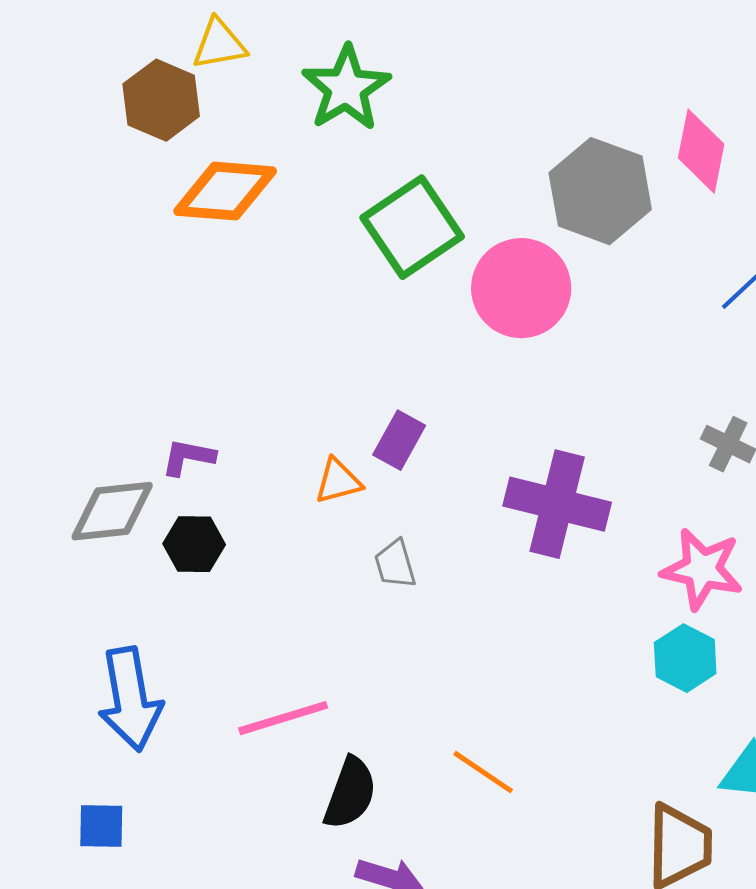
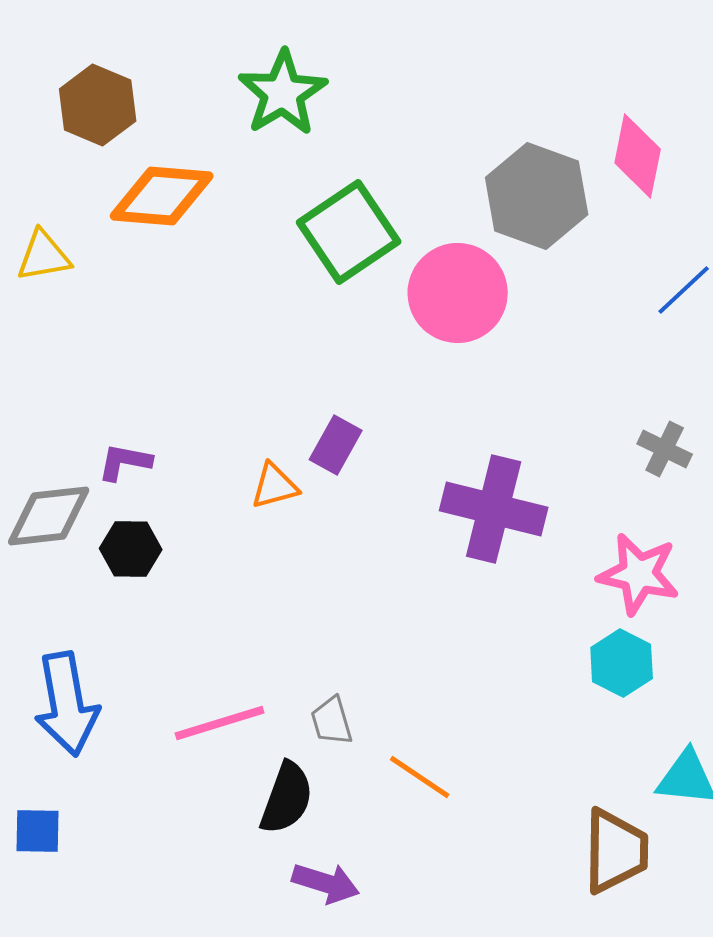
yellow triangle: (219, 44) -> (44, 256), moved
gray trapezoid: (395, 564) -> (332, 721), moved

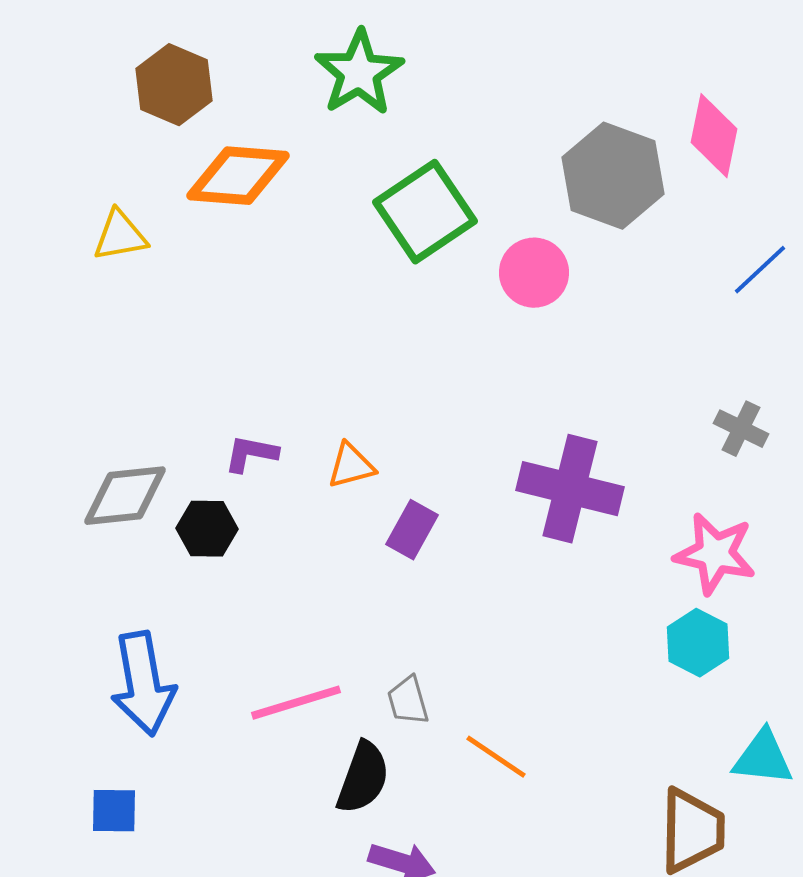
pink circle: (458, 293) -> (534, 273), size x0.7
purple rectangle: (336, 445) -> (412, 530), moved
purple L-shape: (125, 462) -> (251, 454), moved

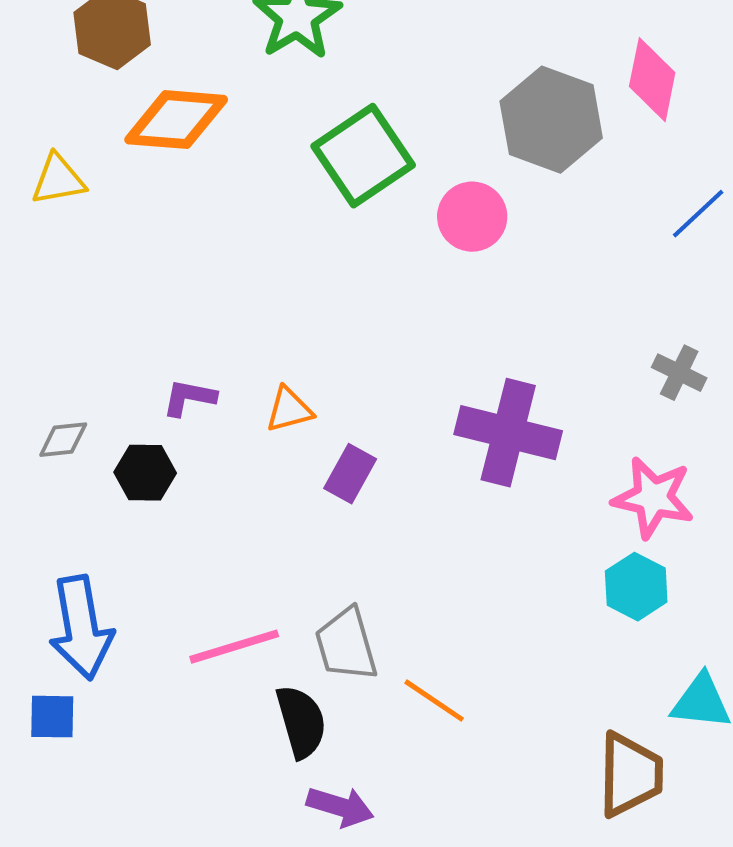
gray diamond: (125, 496) -> (63, 440), size x0.6
gray trapezoid: (408, 701) -> (346, 645), size x1.5
black semicircle: (363, 778) -> (301, 722), turned -36
blue square: (114, 811) -> (52, 717), moved

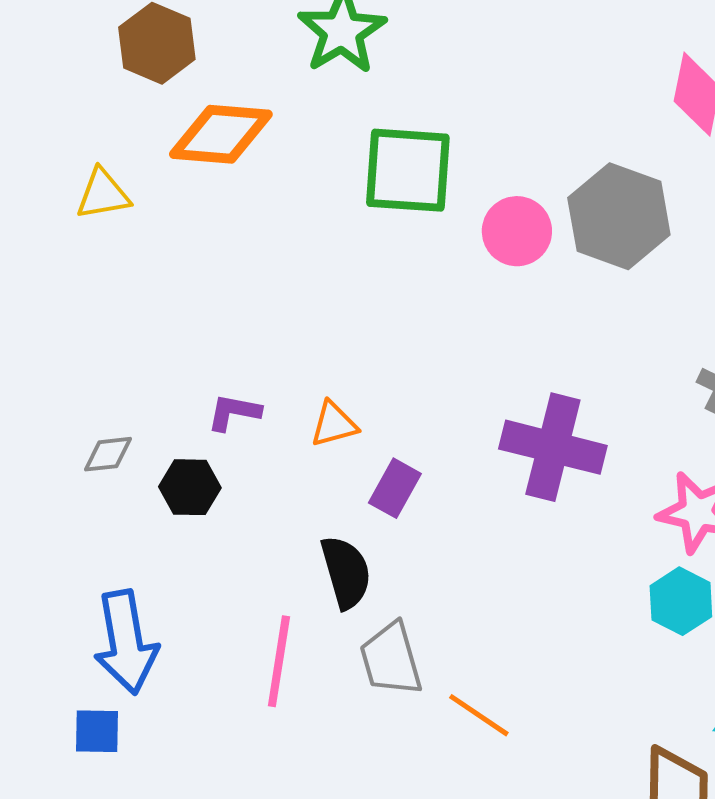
gray hexagon: (551, 120) -> (619, 216), moved
green square: (363, 156) -> (408, 170), turned 38
pink line: (234, 647) -> (279, 661), turned -64
black semicircle: (301, 722) -> (346, 572), moved

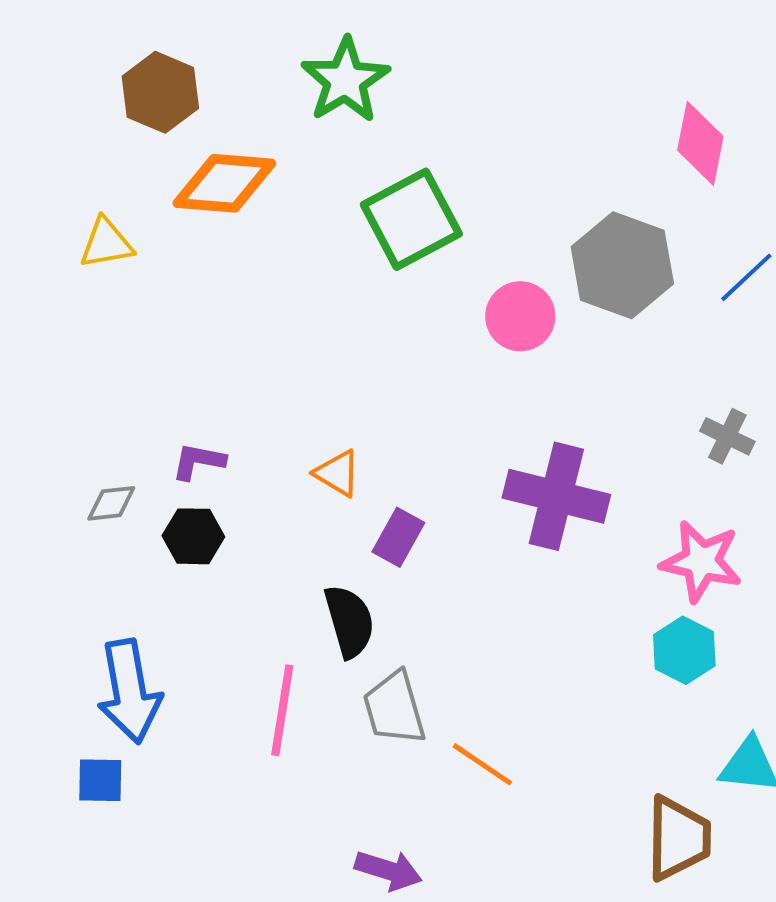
green square: (408, 170) -> (411, 219), turned -32
pink circle: (517, 231) -> (520, 316), moved
purple L-shape: (234, 412) -> (198, 461), moved
orange triangle: (334, 424) -> (337, 473), turned 46

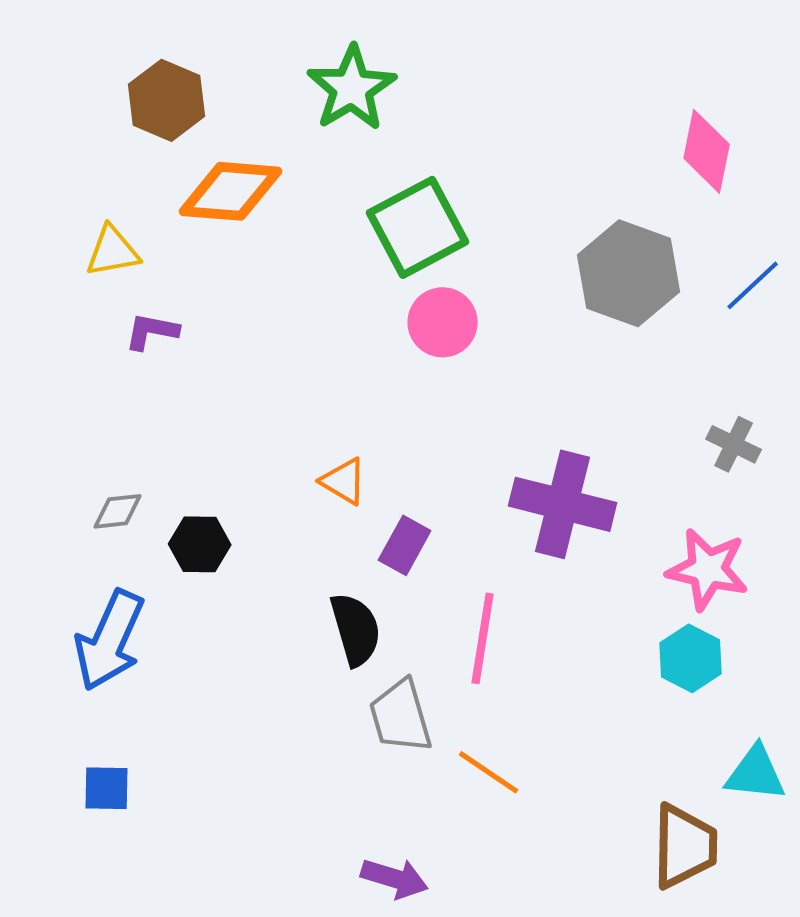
pink circle: (520, 316) -> (443, 322), moved
purple L-shape: (198, 461) -> (152, 331), moved
blue arrow: (129, 691) -> (110, 640), moved, turned 34
pink line: (282, 710) -> (483, 638), moved

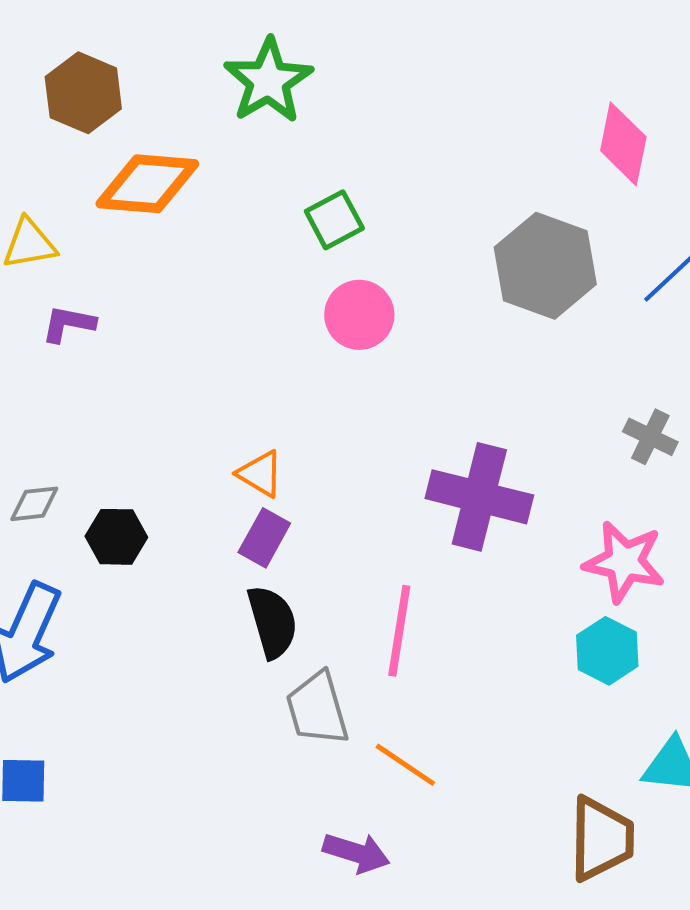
green square: (418, 227) -> (334, 220), size x0.6
purple rectangle: (405, 545) -> (264, 538), moved
purple arrow: (395, 878) -> (356, 853), moved

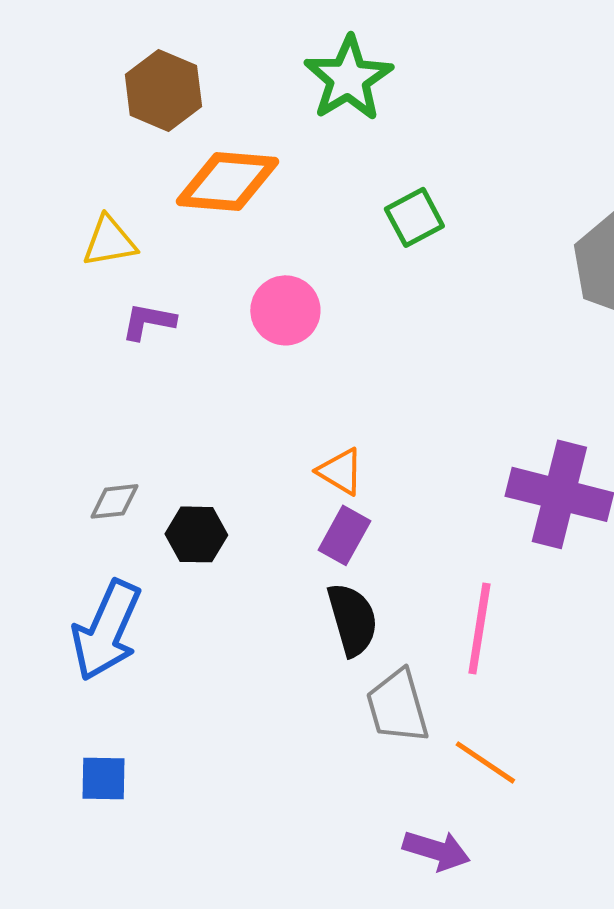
pink circle: (359, 315) -> (285, 310), moved

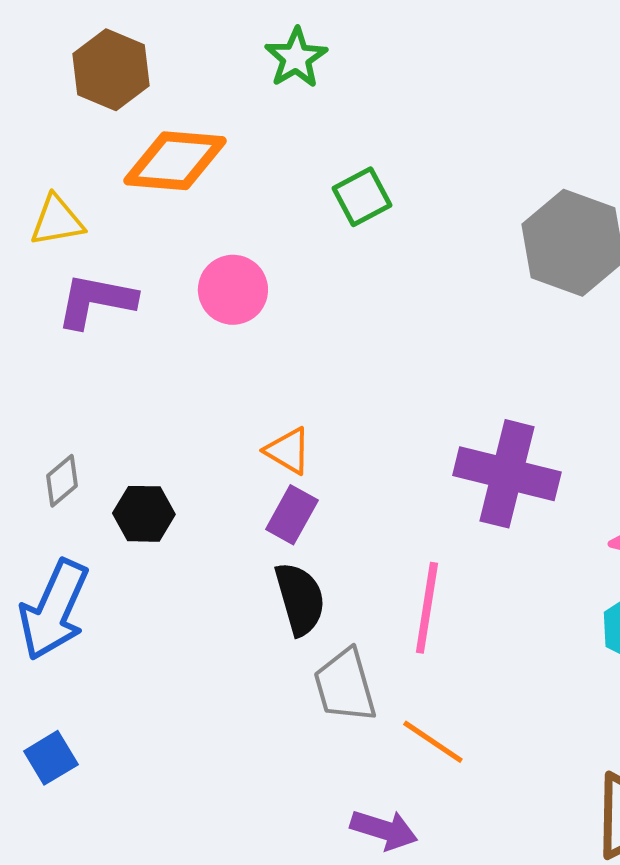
green star: (348, 78) -> (296, 58), size x0.7
purple L-shape: (148, 321) -> (96, 301), size x1.5
gray diamond: (114, 501) -> (62, 481), turned -34
blue square: (103, 778) -> (51, 758), turned -32

